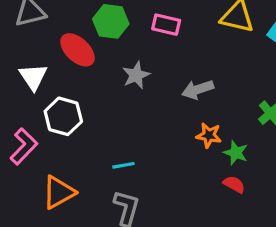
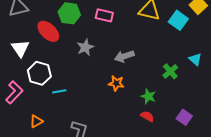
orange star: (209, 135) -> (116, 83), moved
cyan line: (123, 165) -> (59, 91), moved
orange triangle: (59, 192) -> (36, 121), size x0.6

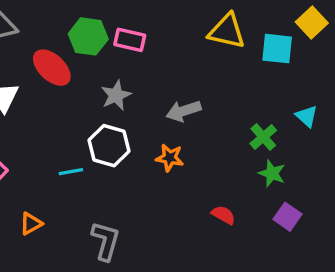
pink rectangle: (104, 15) -> (130, 40), moved
cyan square: (178, 20) -> (277, 49), turned -30
white hexagon: (39, 73) -> (109, 146), moved
green star: (148, 96) -> (272, 173), moved

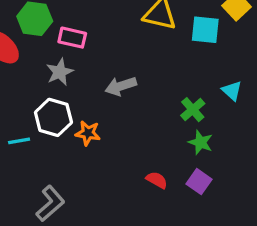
pink rectangle: (130, 40) -> (72, 38), moved
orange star: (170, 158) -> (88, 133), moved
purple square: (288, 217) -> (199, 182), moved
gray L-shape: (106, 241) -> (50, 203), turned 33

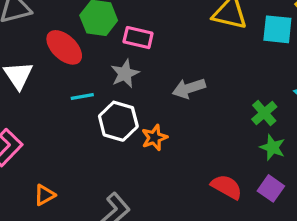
orange star: (88, 133) -> (154, 138), turned -30
cyan line: (19, 141) -> (82, 97), moved
red semicircle: (157, 180) -> (227, 187), size x1.4

